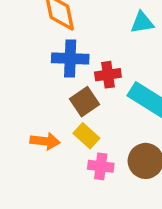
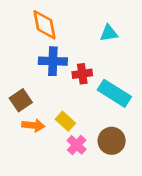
brown square: (85, 102) -> (21, 100), moved
pink cross: (101, 166) -> (77, 145), turned 36

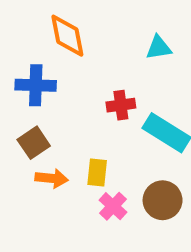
blue cross: (53, 61) -> (36, 85), moved
yellow rectangle: (65, 121) -> (97, 172), turned 54

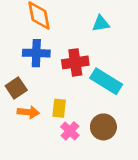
blue cross: (36, 85) -> (36, 53), moved
red cross: (121, 105) -> (75, 62), size x1.4

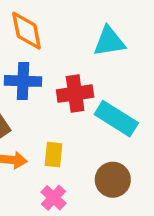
cyan triangle: (101, 24) -> (109, 41), size x1.4
pink cross: (70, 131) -> (54, 198), moved

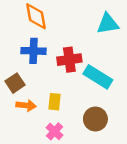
cyan triangle: (109, 41) -> (108, 24), moved

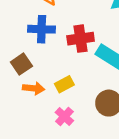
yellow rectangle: (55, 102) -> (64, 84), turned 56

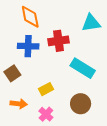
red cross: (81, 39) -> (59, 41), moved
orange arrow: (33, 88) -> (19, 104), moved

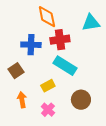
orange diamond: (30, 17) -> (47, 17), moved
cyan rectangle: (83, 68) -> (65, 66), moved
orange arrow: (19, 104) -> (22, 100), turned -105

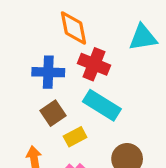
red cross: (60, 40) -> (94, 64), turned 30
brown square: (16, 71) -> (53, 113), moved

